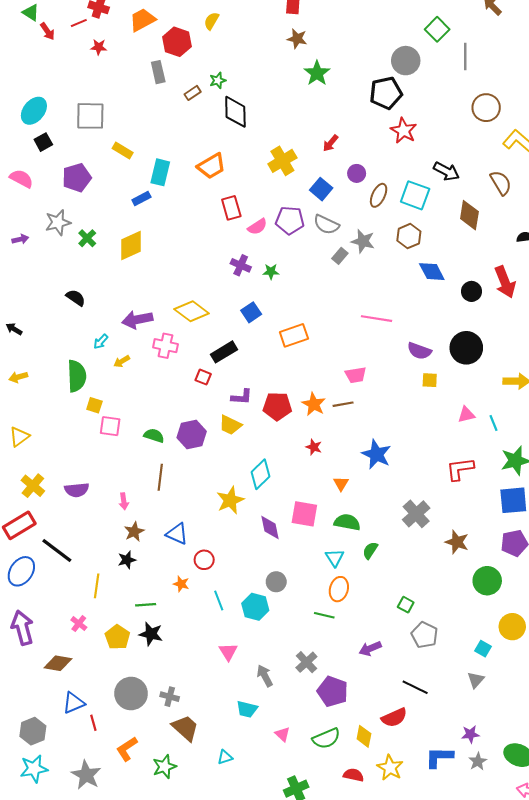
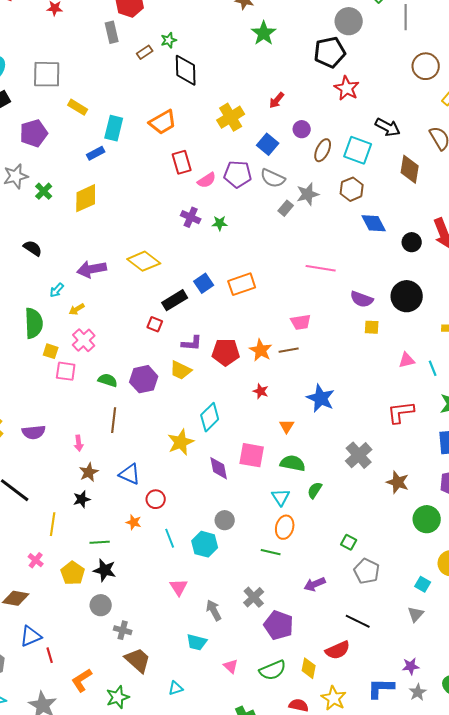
gray star: (363, 241) -> (308, 194), turned -30
blue square: (251, 312) -> (204, 283), moved
pink cross: (165, 346) -> (84, 340), moved, turned 35
gray circle: (131, 694) -> (101, 605), moved, size x0.7

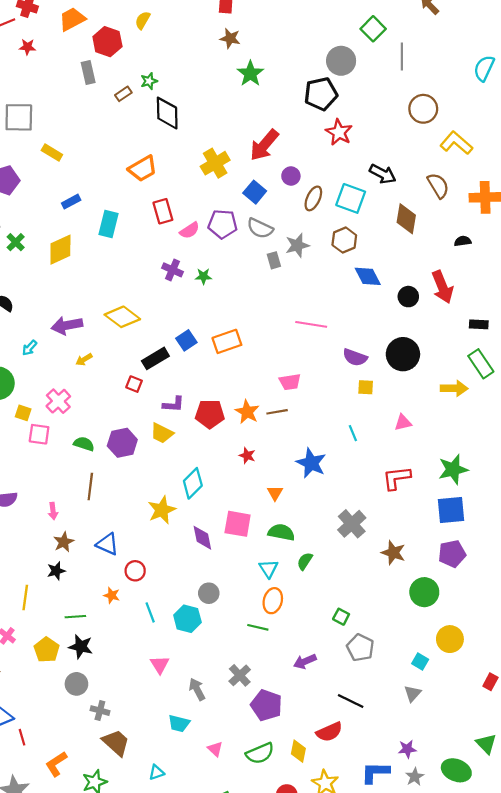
red arrow: (277, 100) -> (264, 145), size x1.8
cyan rectangle: (114, 128) -> (108, 224), moved
gray rectangle: (286, 208) -> (274, 260), turned -56
yellow arrow: (77, 309) -> (84, 360), moved
cyan line: (433, 368) -> (353, 433), moved

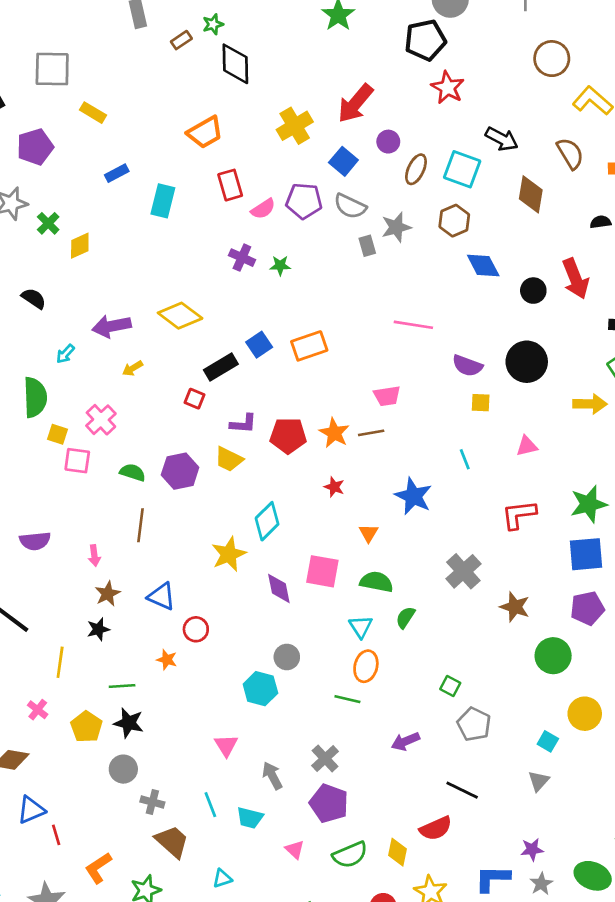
yellow diamond: (60, 250) -> (80, 246), moved, size x0.7
cyan line: (150, 612) -> (210, 805), moved
purple pentagon: (266, 705) -> (329, 803), moved

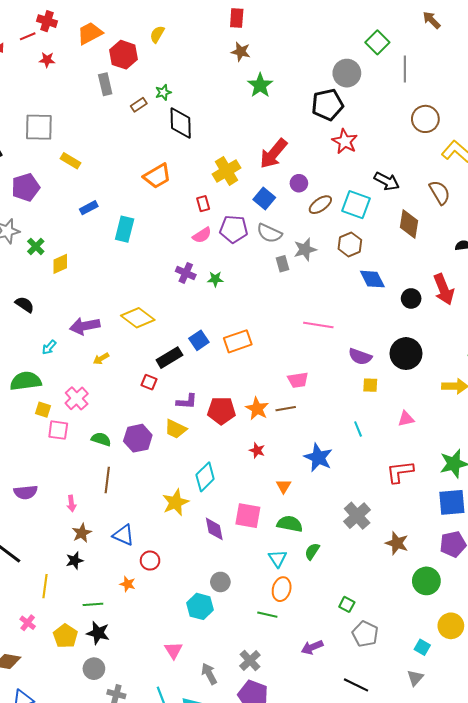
brown ellipse: (416, 169) -> (320, 205), turned 30
red rectangle: (230, 185) -> (203, 204), moved, size x0.7
green semicircle: (35, 397) -> (26, 381), turned -96

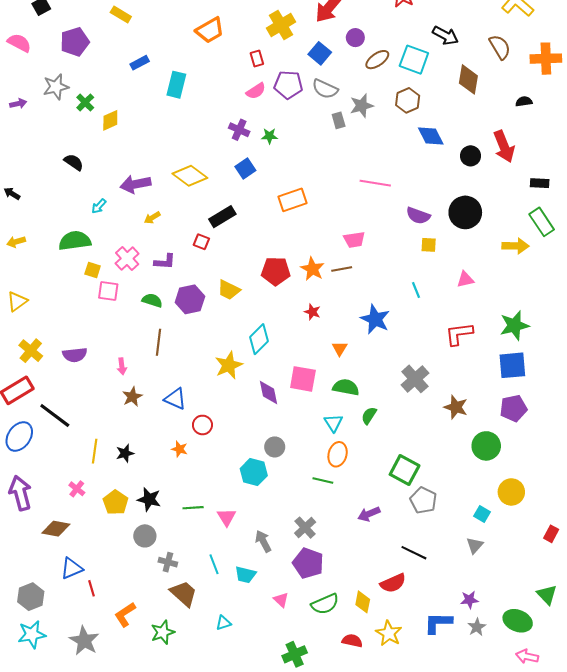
blue square: (199, 340) -> (245, 168), moved
purple L-shape: (187, 401) -> (165, 262), moved
black star: (75, 561) -> (125, 453), moved
green line: (93, 604) -> (193, 508), moved
green square: (347, 604) -> (405, 470), size x1.8

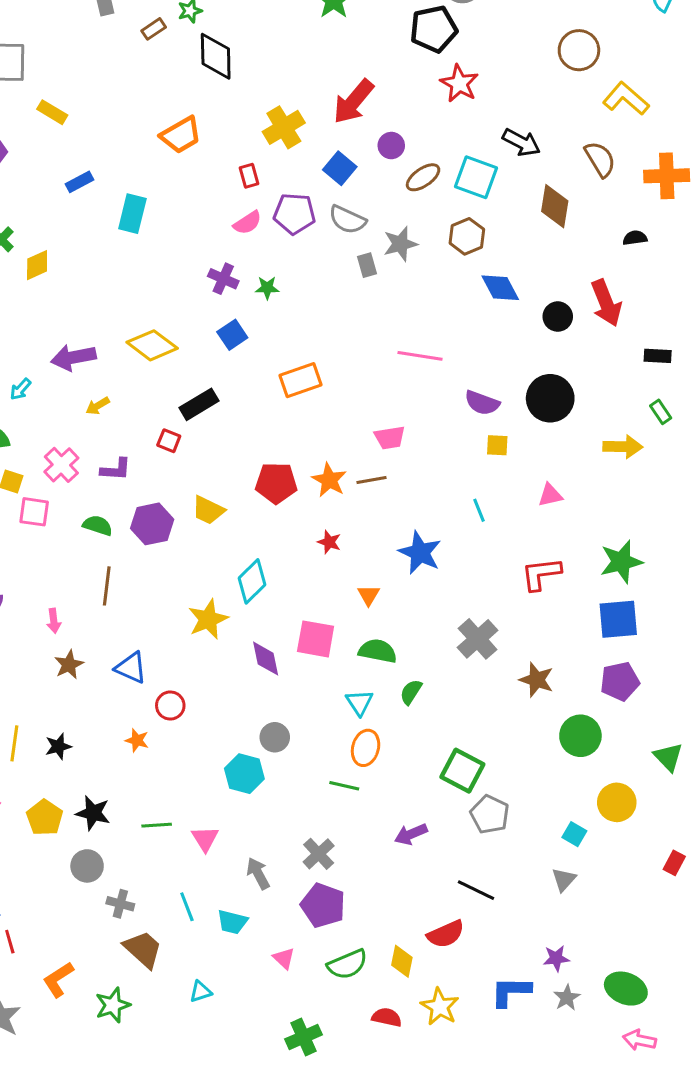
green rectangle: (542, 222) -> (661, 412), size x0.6
green triangle: (547, 595) -> (668, 757), moved

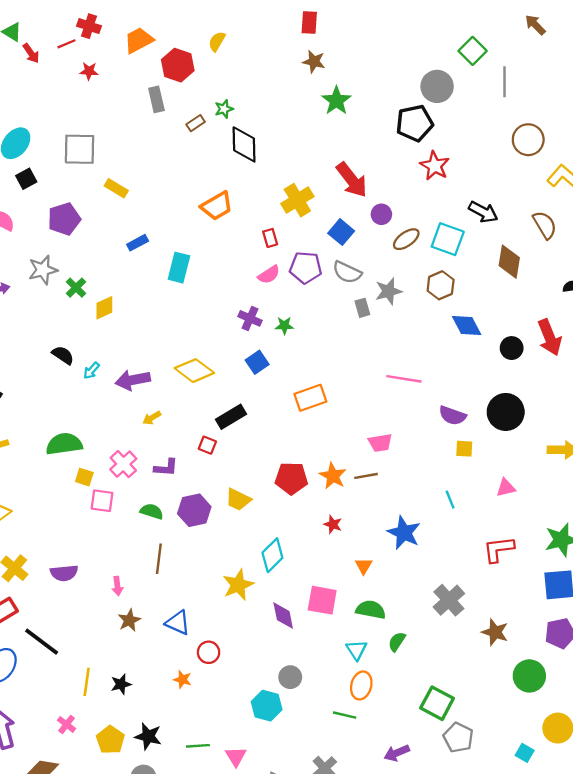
red arrow: (353, 102) -> (352, 180), turned -78
cyan arrow: (20, 389) -> (91, 371), moved

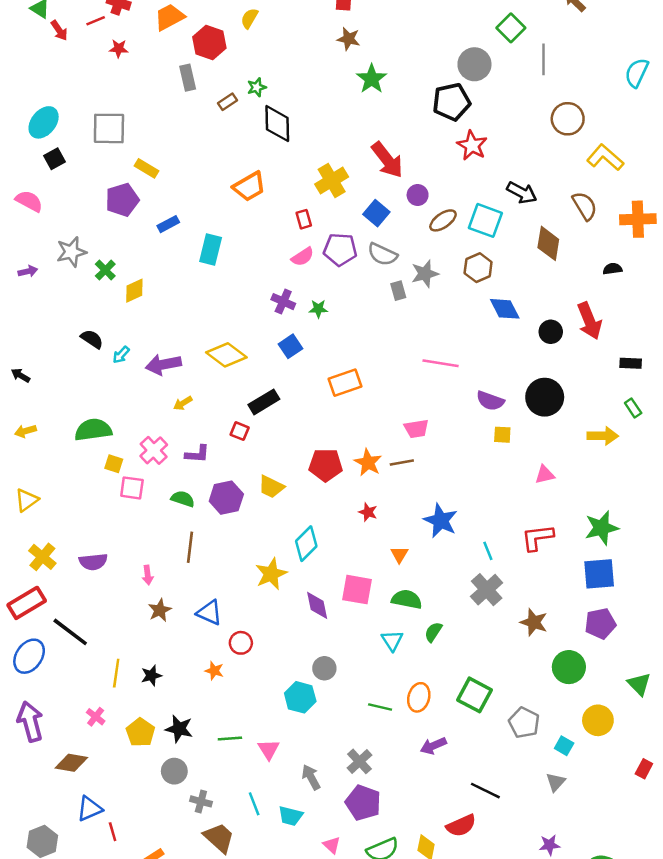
purple pentagon: (64, 219) -> (122, 200), moved
cyan line: (450, 500) -> (488, 551), moved
orange ellipse: (361, 685) -> (419, 697), moved
gray pentagon: (458, 738) -> (524, 723), moved

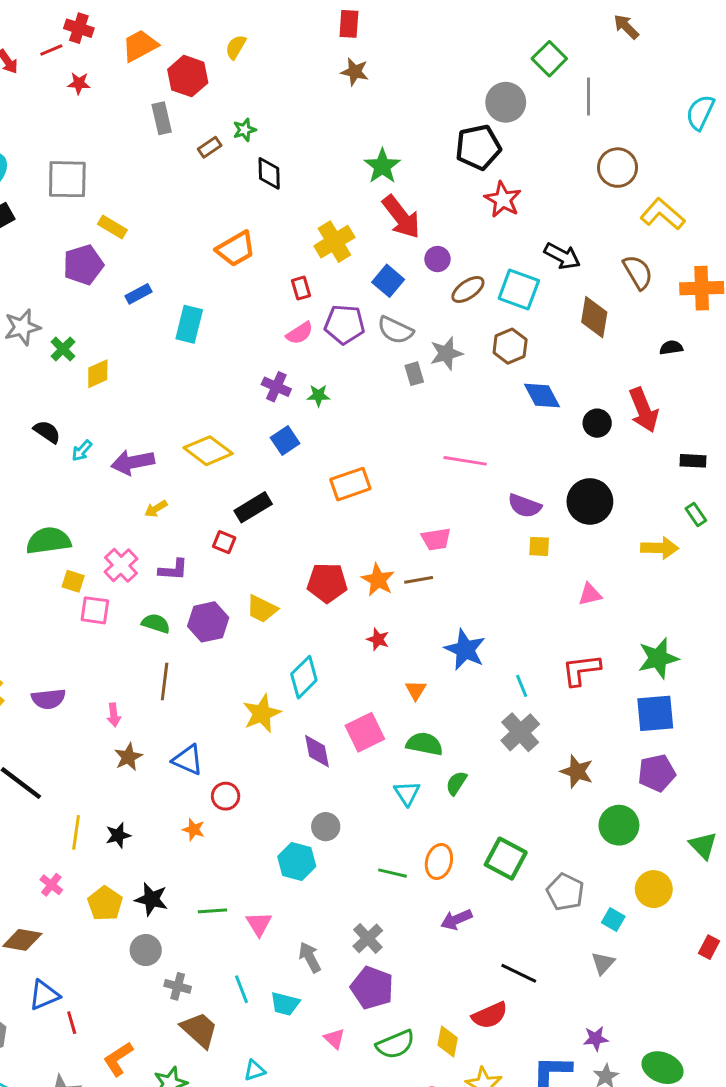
green star: (372, 79) -> (382, 166), moved
black diamond: (277, 124) -> (269, 173), size x0.7
pink square: (357, 590) -> (365, 732), turned -36

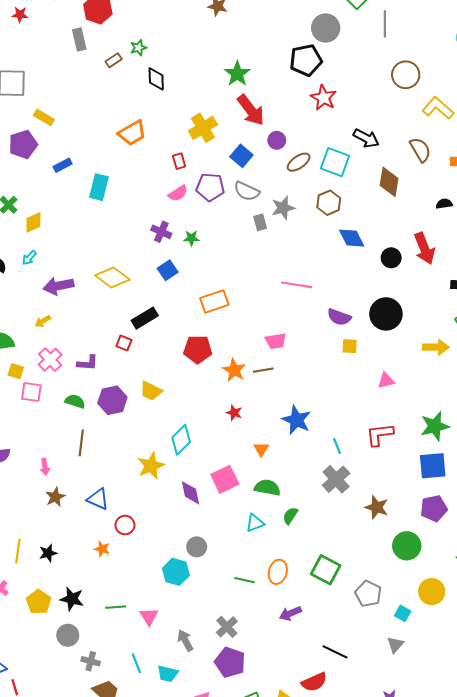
cyan arrow: (82, 451) -> (29, 258), moved
yellow arrow: (156, 509) -> (43, 321), moved
red pentagon: (327, 583) -> (198, 349), moved
cyan triangle: (407, 793) -> (255, 523), turned 42

